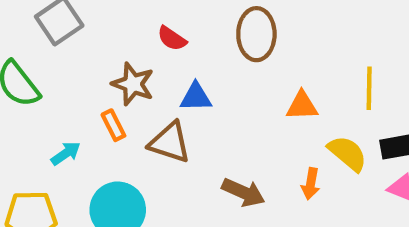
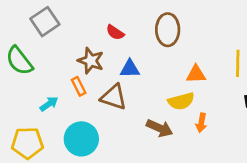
yellow semicircle: (347, 153) -> (181, 101), moved, turned 125

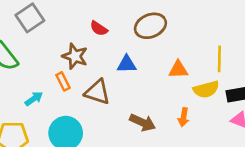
brown ellipse: (168, 30) -> (150, 26), turned 68
blue triangle: (130, 69) -> (127, 64), moved
yellow semicircle: (181, 101) -> (206, 89), moved

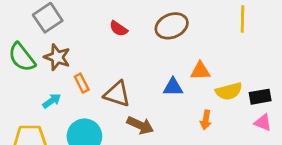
brown star: (75, 56) -> (57, 57), moved
yellow line: (219, 59) -> (242, 19), moved
blue triangle: (127, 64) -> (173, 87), moved
brown arrow: (142, 123) -> (140, 125), moved

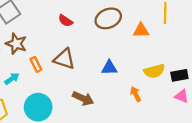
orange triangle: (200, 71) -> (141, 30), moved
brown triangle: (117, 94) -> (64, 59), moved
orange arrow: (206, 120) -> (136, 94), turned 144

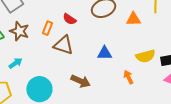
red semicircle: (66, 21) -> (69, 19), moved
orange rectangle: (36, 64) -> (47, 28), moved, turned 48

